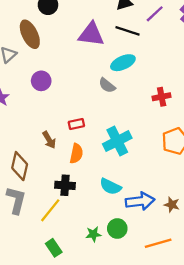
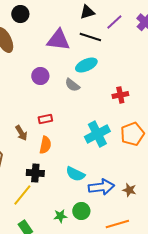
purple circle: (41, 81) -> (40, 76), moved
cyan cross: (117, 141) -> (97, 134), moved

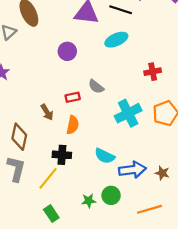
gray semicircle: (72, 85) -> (96, 87), moved

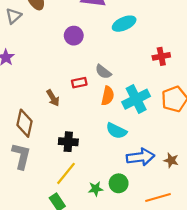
orange semicircle: (73, 125) -> (108, 96), moved
cyan semicircle: (105, 156) -> (116, 131), moved
yellow line: (48, 178) -> (66, 173), moved

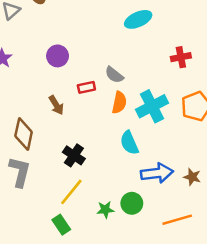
purple circle: (74, 36) -> (58, 56), moved
cyan semicircle: (116, 131) -> (129, 143), turned 40
black cross: (68, 142) -> (74, 155), turned 30

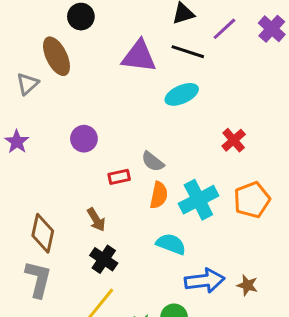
red cross: (181, 57) -> (234, 140), turned -30
brown arrow: (56, 105) -> (96, 220), moved
cyan semicircle: (129, 143) -> (171, 244), turned 135

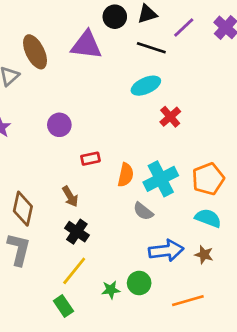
black circle: (81, 17) -> (115, 17), moved
purple triangle: (139, 56) -> (86, 45), moved
red cross: (234, 140) -> (170, 117), moved
gray semicircle: (153, 162) -> (143, 211), moved
cyan semicircle: (171, 244) -> (208, 218), moved

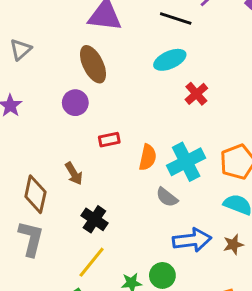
brown ellipse: (35, 52) -> (93, 64), moved
brown arrow: (70, 196) -> (74, 174), moved
brown star: (204, 255) -> (233, 244), turned -30

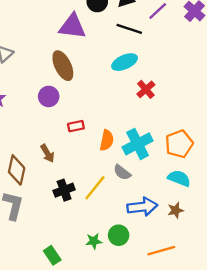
black cross: (94, 219) -> (64, 190), turned 36
yellow line: (92, 262) -> (95, 188), moved

